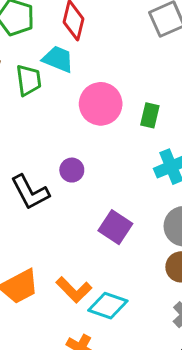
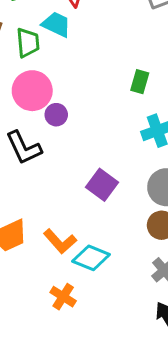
pink circle: (101, 104) -> (32, 91), moved
purple circle: (72, 170) -> (56, 115), moved

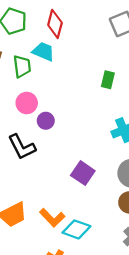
green rectangle: (140, 82) -> (108, 80), moved
pink circle: (32, 91) -> (27, 103), size x0.7

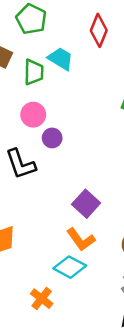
red diamond: (55, 24) -> (99, 30), moved
orange L-shape: (52, 218) -> (81, 239), moved

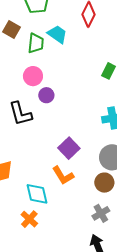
cyan diamond: (70, 267) -> (37, 194), moved, turned 45

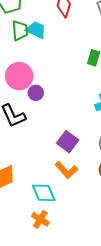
green trapezoid: (36, 43) -> (20, 30), moved
pink circle: (33, 76) -> (19, 76), size x1.4

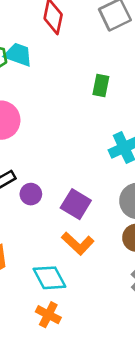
purple circle: (36, 93) -> (31, 194), moved

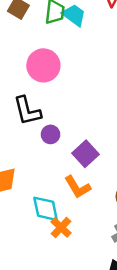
orange cross: (48, 315) -> (61, 227), moved

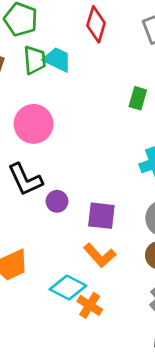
purple square: (86, 154) -> (101, 216), turned -30
cyan diamond: (46, 209) -> (68, 288), turned -40

